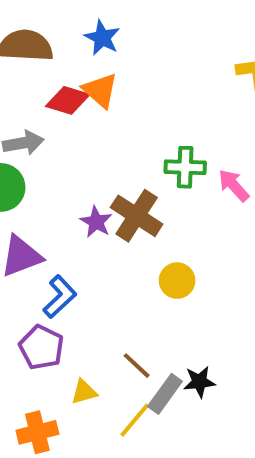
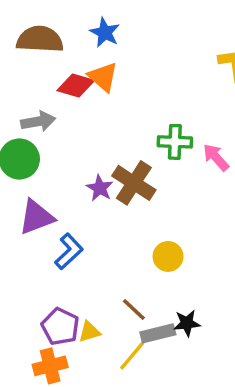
yellow circle: (177, 281) -> (168, 256), moved
purple pentagon: (41, 347) -> (60, 327), moved
gray rectangle: (165, 394) -> (158, 333), turned 40

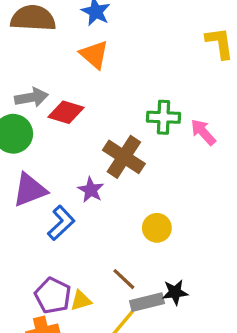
red diamond: (76, 85) -> (66, 112), moved
purple star: (100, 188) -> (91, 190), moved

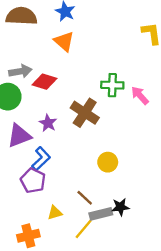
purple star: (91, 190) -> (48, 123), moved
purple pentagon: (53, 296) -> (33, 181), moved

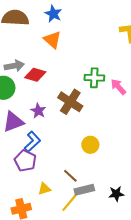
black star: (120, 207) -> (116, 194), moved

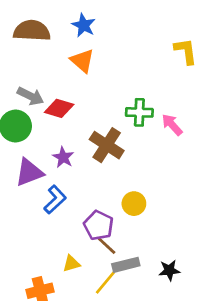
gray arrow: (14, 66) -> (31, 96), turned 36
purple pentagon: (25, 161) -> (99, 225), moved

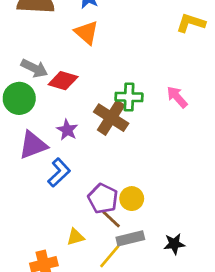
yellow L-shape: (186, 51) -> (191, 23), turned -64
green cross: (139, 112) -> (129, 97), moved
yellow circle: (134, 204) -> (132, 199), moved

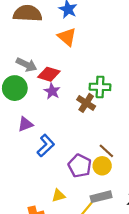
brown cross: (111, 118) -> (86, 103), size x0.7
purple star: (67, 130) -> (52, 91), moved
purple triangle: (33, 145) -> (25, 124), size x0.7
brown line: (111, 219) -> (106, 151), moved

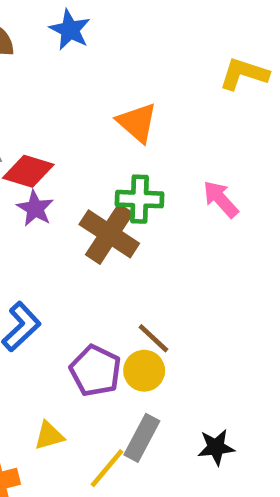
orange triangle: (67, 37) -> (137, 123), moved
brown cross: (86, 103) -> (109, 234), size x1.4
gray rectangle: (101, 197) -> (142, 438), turned -48

